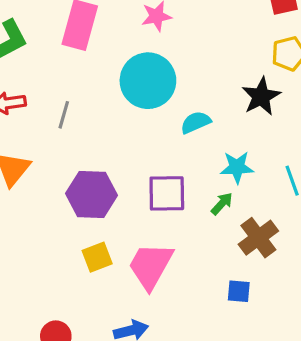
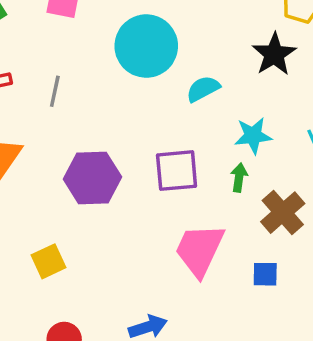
green arrow: (222, 204) -> (239, 178), turned -30
yellow square: (97, 257) -> (48, 261), moved
pink trapezoid: (151, 266) -> (199, 250), moved

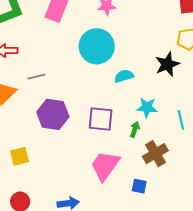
gray line: (55, 91) -> (36, 77), moved, turned 54

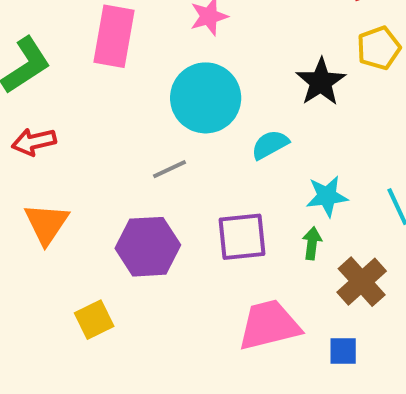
black star: (167, 64) -> (321, 82), moved
gray line: (36, 77) -> (169, 169), moved
yellow square: (20, 156) -> (94, 320), moved
pink trapezoid: (105, 166) -> (269, 325), turned 52

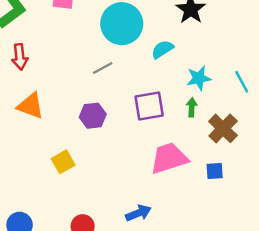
red arrow: (34, 142) -> (20, 57), turned -80
orange triangle: (46, 224) -> (31, 106), turned -40
purple hexagon: (148, 247) -> (93, 116), size x0.7

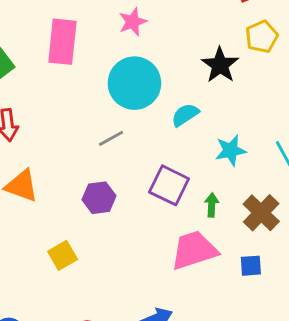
purple square: (149, 106) -> (169, 185), turned 36
green arrow: (192, 107) -> (212, 205), moved

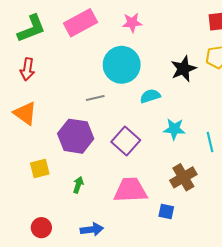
pink rectangle: (62, 42) -> (80, 23), turned 40
purple hexagon: (99, 198) -> (76, 136), size x1.5
green arrow: (212, 205) -> (78, 185), moved

